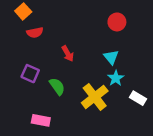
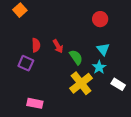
red semicircle: (35, 33) -> (36, 45), moved, turned -80
cyan triangle: (111, 57) -> (103, 49), moved
green semicircle: (57, 86) -> (76, 57), moved

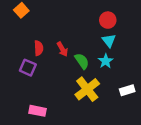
cyan triangle: (103, 49) -> (109, 41), moved
cyan star: (99, 67) -> (106, 61), moved
white rectangle: (118, 84) -> (127, 90), turned -48

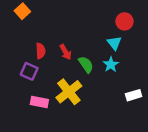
red circle: (108, 20) -> (124, 21), moved
yellow cross: (87, 89) -> (69, 92), moved
pink rectangle: (38, 111) -> (39, 102), moved

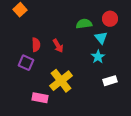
green semicircle: (86, 65) -> (84, 24), moved, turned -63
white rectangle: (134, 95) -> (110, 81), moved
pink rectangle: (39, 102) -> (40, 98), moved

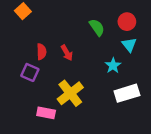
green semicircle: (84, 24) -> (97, 27), turned 63
cyan triangle: (101, 38) -> (129, 45), moved
white rectangle: (110, 81) -> (127, 93), size x1.5

